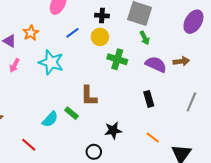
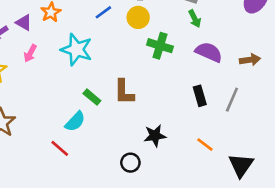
brown arrow: (181, 61) -> (250, 60), moved
gray line: (191, 102) -> (232, 100), moved
green rectangle: (71, 113) -> (92, 97), moved
red line: (29, 145) -> (60, 148), moved

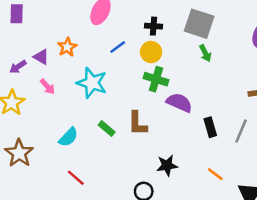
green cross: (160, 46) -> (156, 79), moved
purple semicircle: (209, 52) -> (179, 103), moved
pink arrow: (30, 53) -> (47, 87), turned -70
cyan semicircle: (75, 121) -> (68, 137), moved

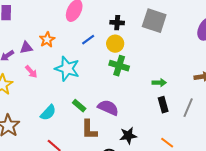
green arrow: (205, 53) -> (159, 83), moved, turned -64
purple triangle: (41, 57) -> (26, 48), turned -40
purple semicircle: (179, 103) -> (108, 108), moved
brown L-shape: (137, 124) -> (89, 130), moved

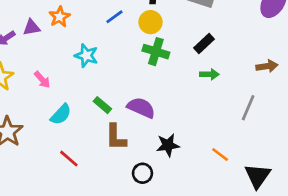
cyan star: (67, 69) -> (86, 56), size x0.7
pink arrow: (31, 72) -> (42, 80), moved
black rectangle: (163, 105) -> (204, 44), moved, turned 63

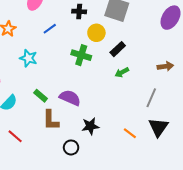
yellow circle: (150, 22) -> (96, 33), moved
green arrow: (209, 74) -> (122, 72), turned 152
black triangle: (257, 176) -> (158, 127), moved

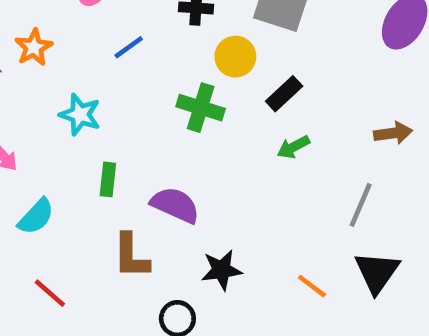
green rectangle: (41, 96) -> (108, 179), moved, turned 56

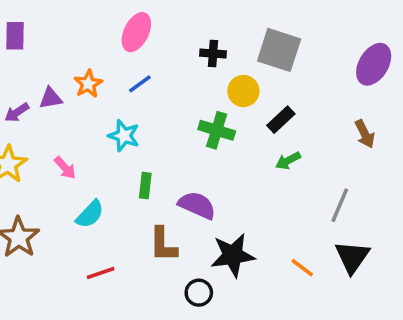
blue line: (129, 47) -> (140, 84), moved
brown arrow: (393, 133) -> (365, 134), moved, turned 72
black star: (221, 270) -> (233, 255), size x1.4
red line: (50, 293) -> (101, 273), turned -60

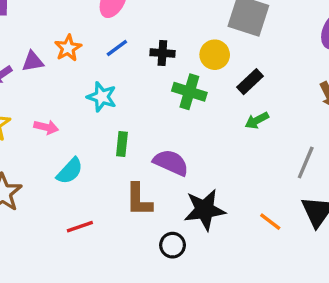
black cross: (213, 54) -> (162, 53), moved
pink arrow: (65, 168) -> (46, 127), turned -35

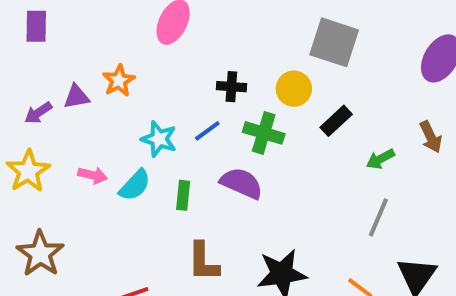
blue line: (117, 48) -> (207, 131), moved
green arrow: (257, 120) -> (380, 159), moved
purple semicircle: (171, 163) -> (242, 183), moved
gray line: (306, 163) -> (378, 217), moved
cyan semicircle: (70, 171) -> (135, 185), moved

